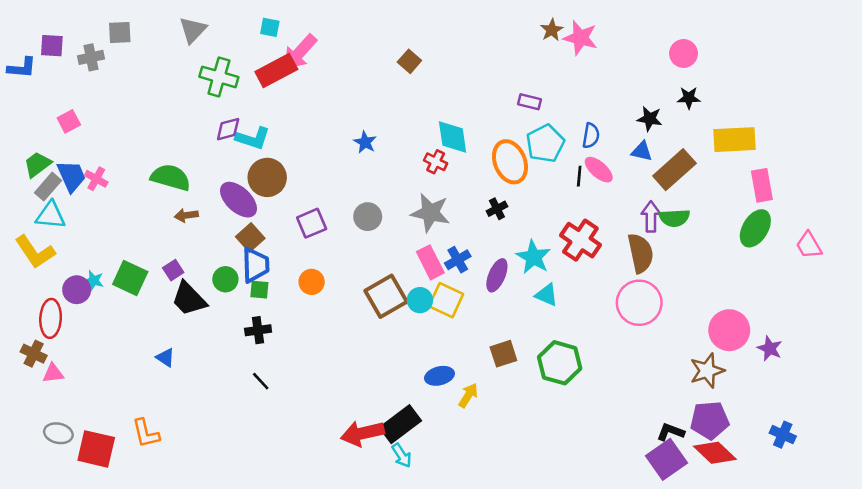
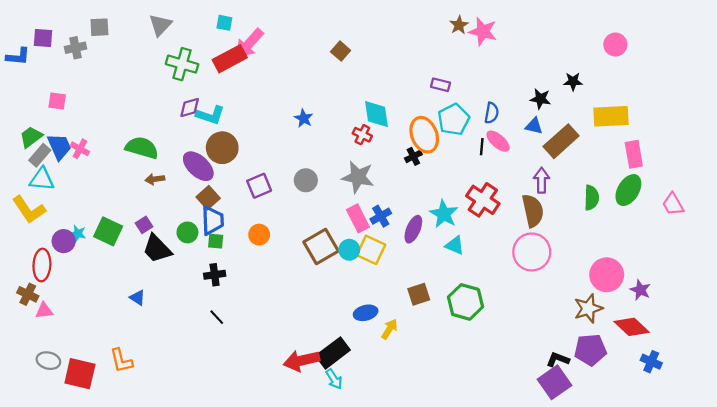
pink circle: (684, 53) -> (615, 45), moved
pink square: (69, 121) -> (57, 101), turned 36
black cross: (497, 209) -> (413, 156), moved
green semicircle: (674, 218) -> (591, 198), moved, turned -85
red diamond: (715, 453) -> (632, 327), moved

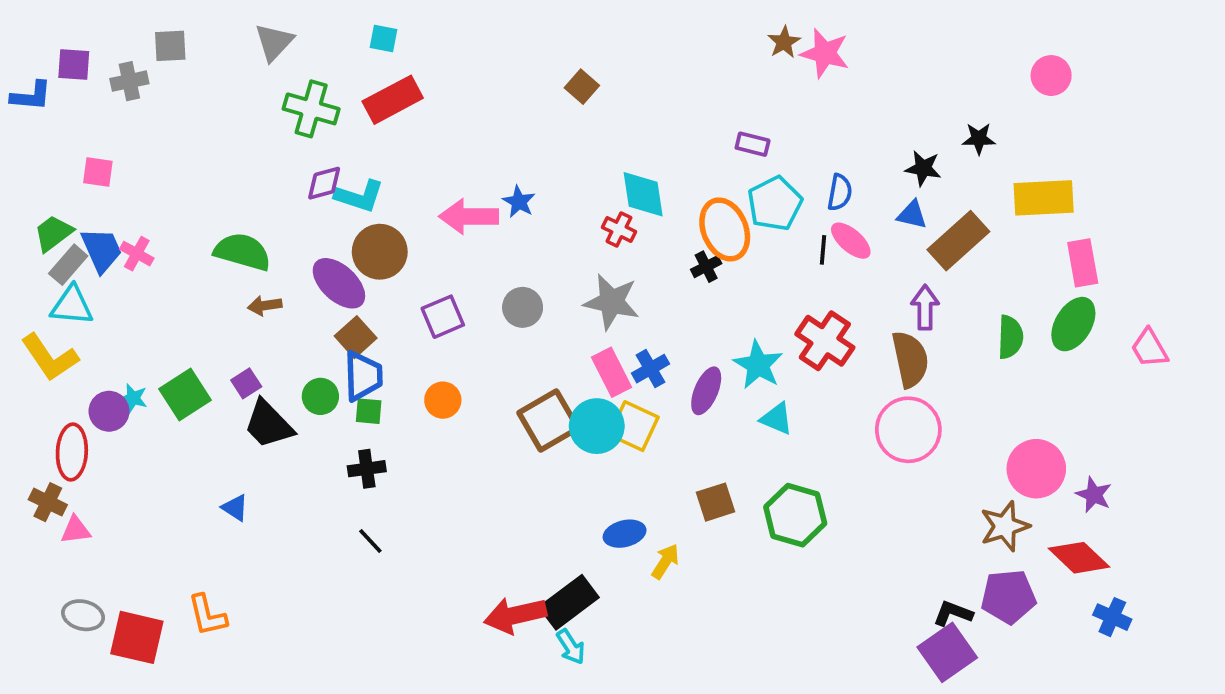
pink arrow: (249, 43) -> (469, 216), moved, turned 48
green square: (108, 231) -> (185, 395), turned 32
cyan circle: (349, 250) -> (597, 426), size x1.5

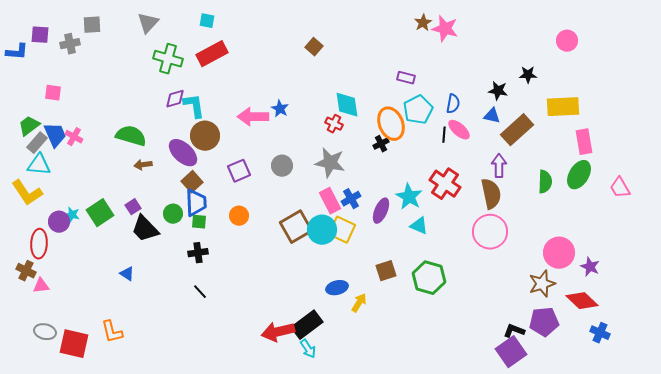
cyan L-shape: (359, 196) -> (194, 106), turned -116

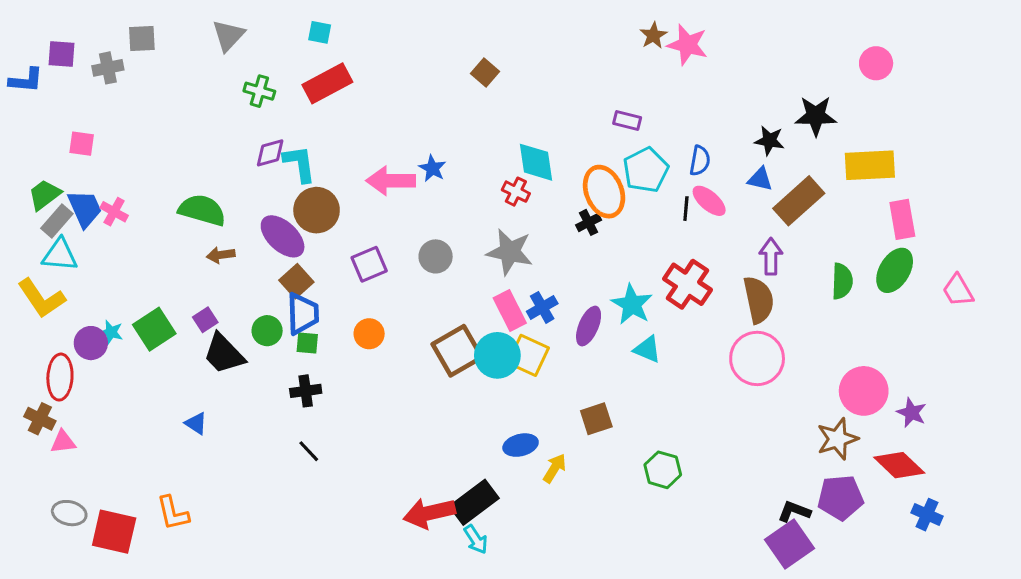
green cross: (168, 59) -> (259, 91), size x0.7
black star: (528, 75) -> (816, 116), size x1.5
green hexagon: (429, 278) -> (663, 470), moved, size x0.7

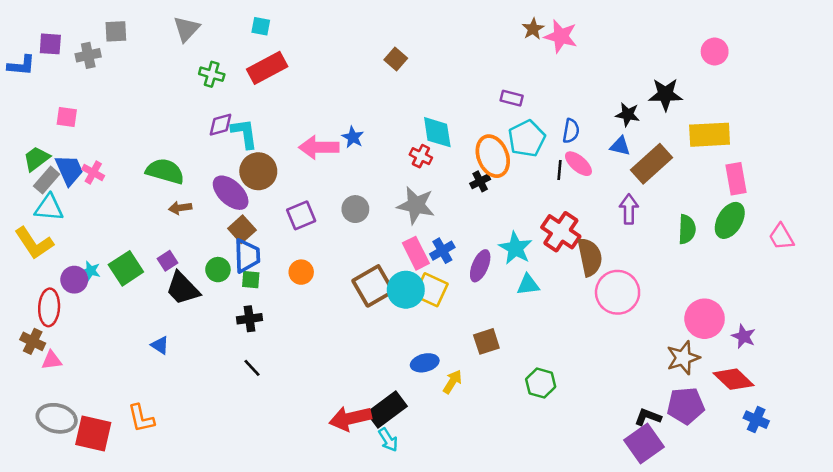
brown semicircle: (759, 300) -> (590, 257), moved
cyan triangle: (647, 349) -> (528, 285), turned -30
gray ellipse: (69, 513) -> (57, 418), size x1.4

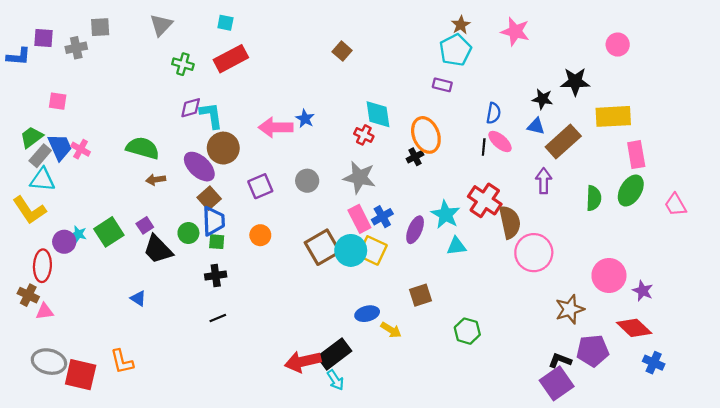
pink star: (561, 36) -> (515, 31), moved
cyan pentagon: (527, 138) -> (455, 50), moved
brown star: (683, 358) -> (570, 309), moved
black line: (252, 368) -> (218, 318), turned -70
yellow arrow: (452, 382) -> (391, 330), turned 90

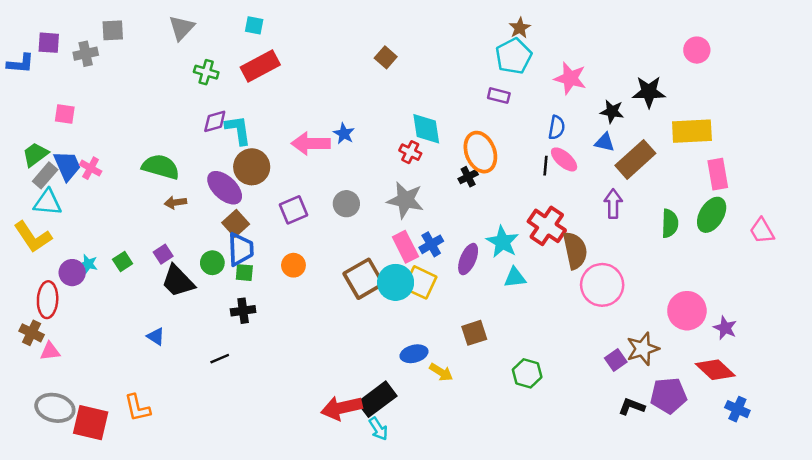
pink star: (515, 31) -> (570, 78), moved
green square: (109, 232) -> (123, 262), size x0.6
black line: (218, 318) -> (220, 359), moved
purple square: (557, 383) -> (616, 360), moved, size x0.6

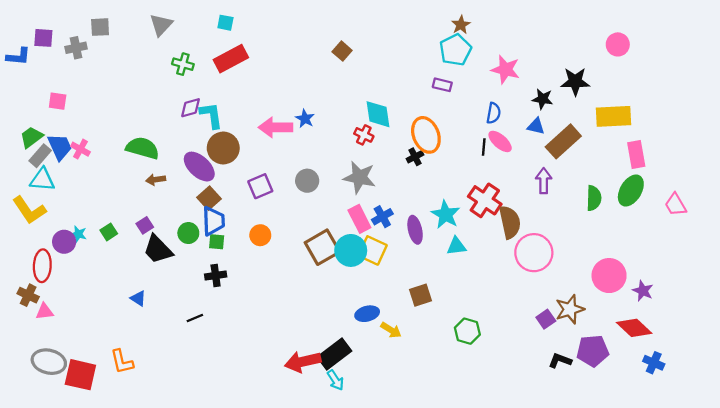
purple ellipse: (468, 259) -> (415, 230), turned -36

